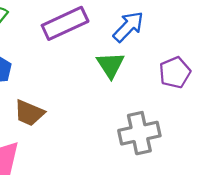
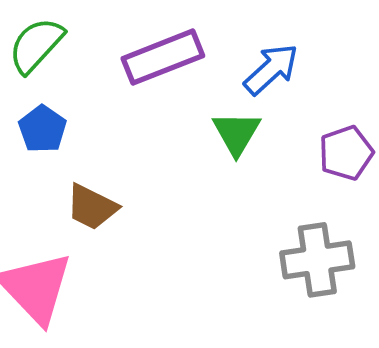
gray cross: (139, 133) -> (317, 260), moved

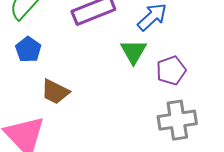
purple pentagon: (346, 153) -> (171, 71), moved

